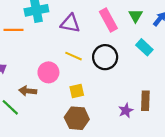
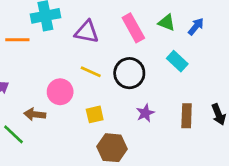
green triangle: (136, 16) -> (167, 23), turned -40
brown rectangle: (145, 101) -> (187, 116), moved
purple star: (126, 111) -> (145, 113), moved
brown hexagon: (77, 118) -> (112, 148), moved

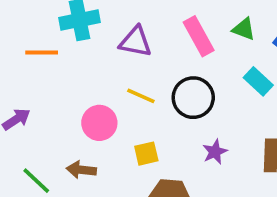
brown arrow: (35, 114) -> (81, 170), moved

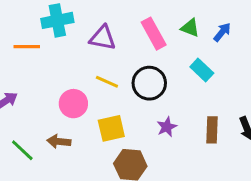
yellow square: (146, 154) -> (111, 128), size x1.4

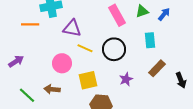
green triangle: (190, 28) -> (142, 11), turned -40
purple triangle: (103, 38) -> (72, 28), moved
cyan rectangle: (202, 70) -> (150, 40), turned 42
brown rectangle: (212, 130) -> (157, 68), moved, turned 42

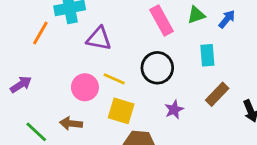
orange line: (30, 24) -> (40, 33), turned -60
yellow line: (85, 48) -> (114, 79), moved
yellow square: (88, 80) -> (121, 111), turned 30

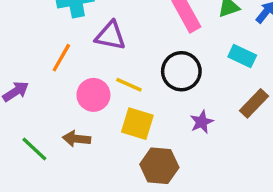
orange line: (40, 33) -> (61, 58), moved
cyan rectangle: (207, 55) -> (242, 56), turned -60

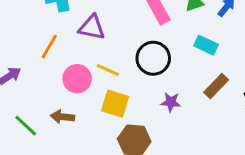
purple star: (202, 122) -> (171, 102), turned 30

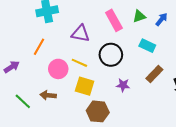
purple triangle: (92, 27) -> (80, 33), moved

